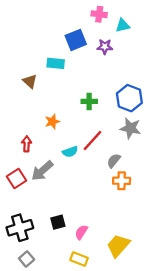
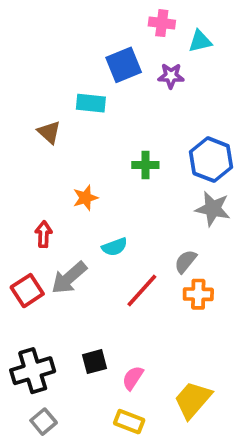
red line: (92, 141) -> (142, 291), moved

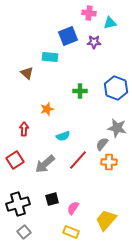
gray star: (213, 209) -> (117, 128), moved
gray arrow: (69, 278) -> (45, 164), moved

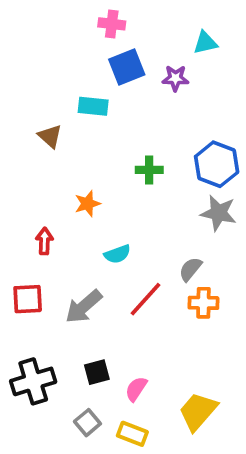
pink cross: (89, 13) -> (112, 24), moved
gray star: (117, 128) -> (218, 213), moved
red square: (15, 160) -> (28, 299), turned 30
gray square: (24, 232) -> (87, 423), moved

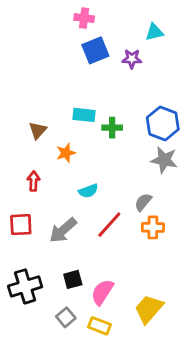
cyan rectangle: (93, 106) -> (84, 115), moved
brown triangle: (50, 136) -> (38, 130), moved, turned 30
pink semicircle: (136, 389) -> (102, 292), size x1.4

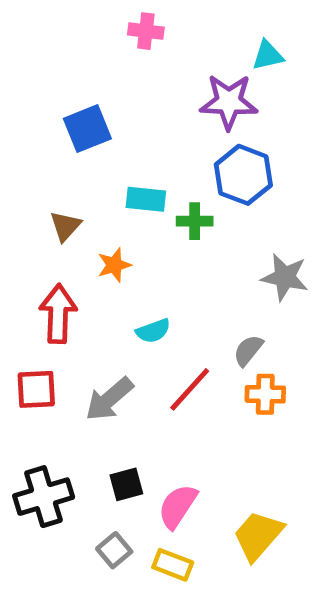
blue square: (95, 50) -> (87, 129), moved
purple star: (132, 59) -> (229, 102), size x1.6
blue hexagon: (163, 123) -> (243, 175), moved
red arrow: (33, 181) -> (58, 314), size x1.6

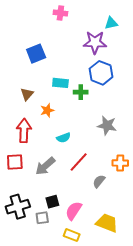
gray star: (285, 277) -> (107, 126), moved
gray semicircle: (248, 350) -> (99, 181), moved
orange cross: (265, 394) -> (120, 163), moved
yellow trapezoid: (258, 536) -> (107, 223), turned 70
gray square: (114, 550) -> (42, 218), moved, turned 32

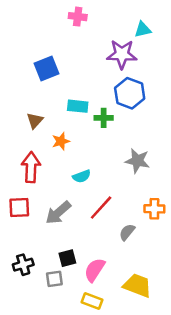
black cross: (18, 207) -> (23, 265), size x0.7

